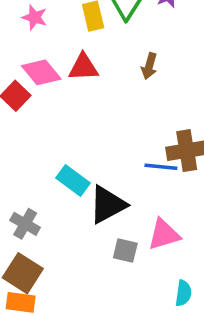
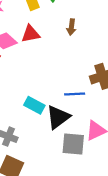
blue line: (161, 167) -> (75, 94), moved
gray square: (125, 250) -> (73, 144), size x1.5

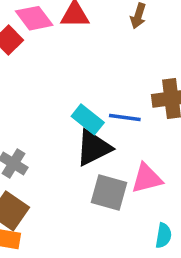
cyan rectangle: (34, 105) -> (88, 119), moved

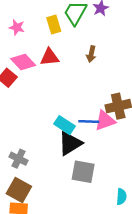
pink triangle: (147, 178) -> (105, 121), moved

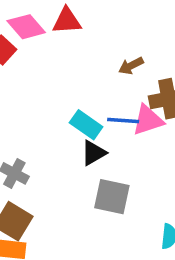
brown arrow: (91, 54) -> (131, 66), moved, turned 49
black triangle: (70, 143) -> (94, 153), size x0.7

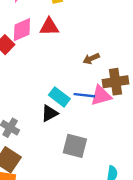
pink diamond: (26, 27) -> (22, 30), turned -75
black triangle: (94, 153) -> (50, 113), moved

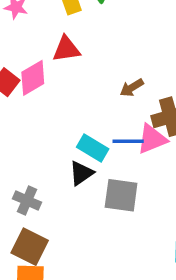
pink diamond: (22, 30) -> (33, 78), moved
gray square: (75, 146) -> (121, 195), moved

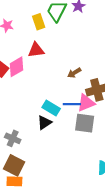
gray square: (121, 195) -> (85, 123), moved

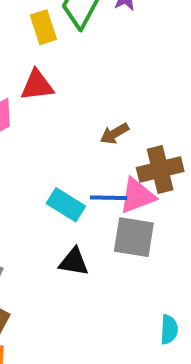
black triangle: (44, 123) -> (74, 262), moved, turned 42

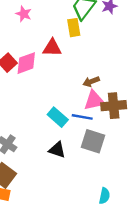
yellow rectangle: (43, 27) -> (74, 28), moved
pink triangle: (137, 196) -> (94, 100), moved

